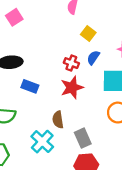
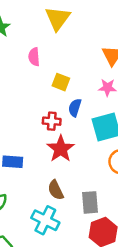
gray rectangle: (83, 138) -> (90, 202), turned 36

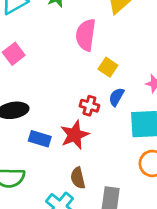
pink semicircle: (34, 57) -> (86, 35), size x1.6
red star: (61, 149) -> (75, 135), moved

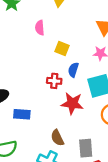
pink semicircle: (86, 35) -> (40, 28), size x0.6
red star: (75, 135) -> (72, 103), moved, turned -30

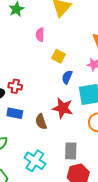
red cross: (54, 81) -> (15, 86), moved
brown semicircle: (57, 138) -> (41, 122), moved

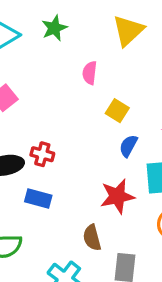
red star: (63, 108) -> (117, 196), turned -30
brown semicircle: (41, 122) -> (92, 238), moved

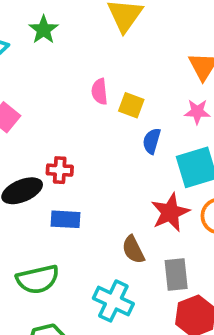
pink semicircle: (90, 73) -> (100, 92), moved
red star: (117, 196) -> (170, 212), moved

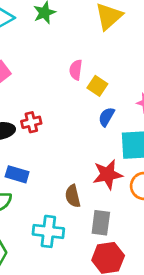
red cross: (60, 170) -> (31, 122), turned -30
blue rectangle: (65, 219) -> (17, 174), moved
cyan cross: (113, 301) -> (48, 231), turned -32

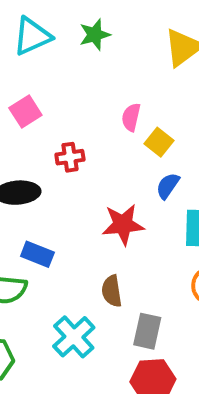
red cross: (31, 122) -> (70, 157), moved
red star: (108, 174) -> (123, 224), moved
cyan cross: (48, 231) -> (74, 337), turned 36

